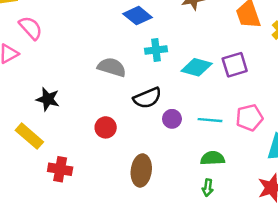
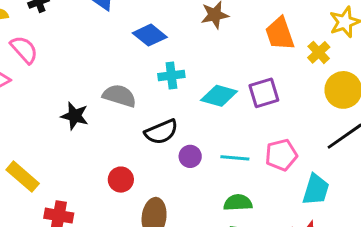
black star: (48, 99) -> (75, 116), moved
red circle: (106, 127) -> (121, 180), moved

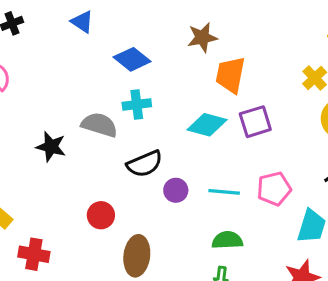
orange trapezoid: (280, 34) -> (230, 75), moved, turned 30
cyan cross: (171, 76) -> (137, 105), moved

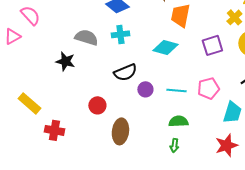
purple square: (255, 122) -> (212, 45), moved
gray semicircle: (99, 125) -> (86, 37), moved

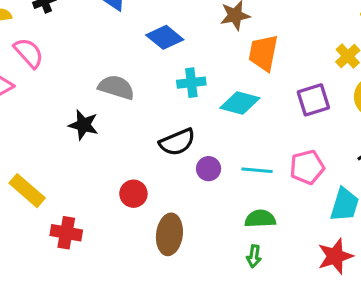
cyan cross: (120, 34) -> (191, 83), moved

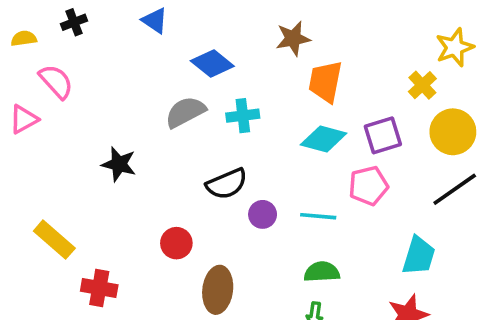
gray semicircle: (116, 87) -> (185, 112), moved, turned -45
cyan diamond: (240, 103) -> (324, 139), moved
pink pentagon: (307, 167) -> (368, 186), moved

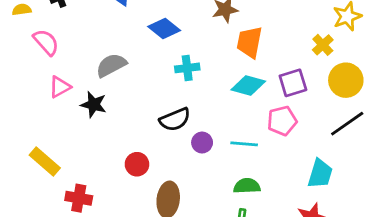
gray semicircle: (185, 112) -> (111, 65), moved
pink triangle: (24, 119) -> (60, 87), moved

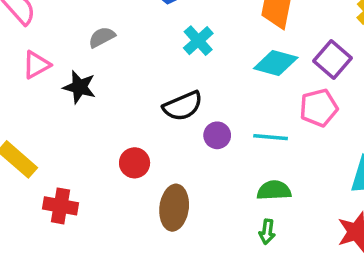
gray semicircle: (111, 65) -> (102, 37), size x0.7
cyan cross: (187, 68) -> (198, 41), turned -35
purple square: (293, 83) -> (332, 60), turned -32

